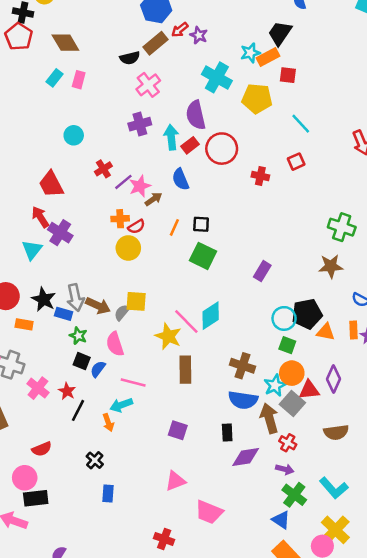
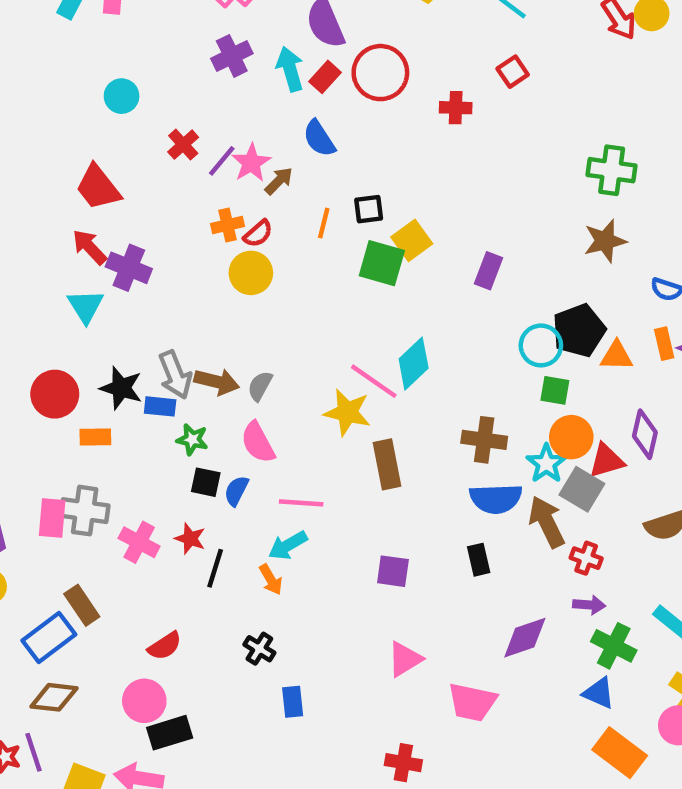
yellow square: (136, 301) -> (412, 240), moved, turned -30
purple diamond: (246, 457) -> (525, 638), moved

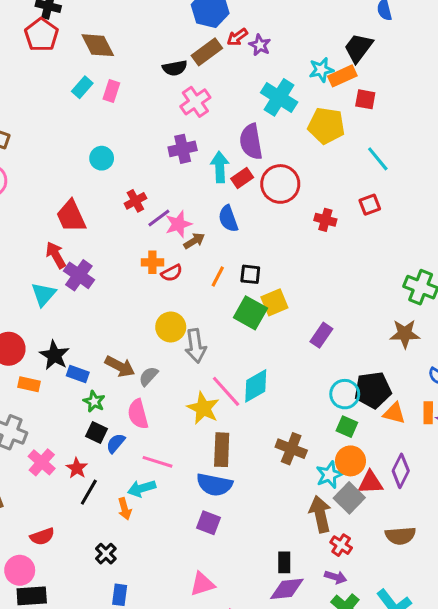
yellow circle: (251, 273) -> (171, 327), moved
gray arrow: (175, 375) -> (196, 346), moved
blue semicircle: (496, 499) -> (214, 485), moved
black rectangle: (479, 560) -> (284, 562), moved

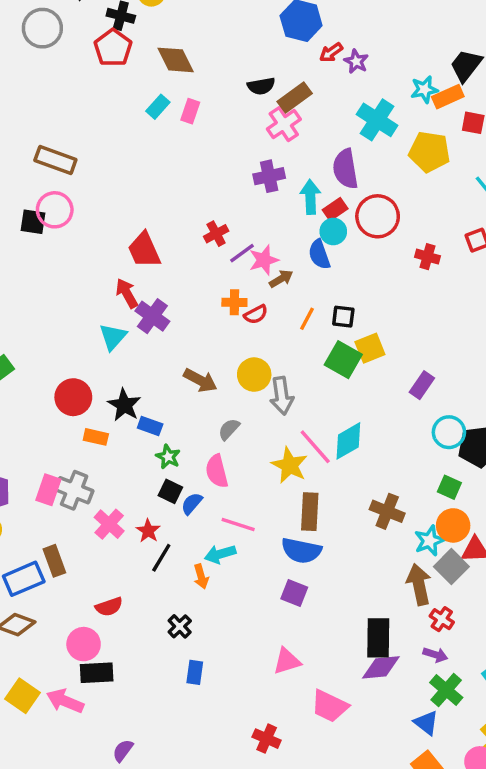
brown rectangle: (207, 52) -> (295, 97), moved
cyan circle: (102, 158) -> (333, 231), moved
brown arrow: (120, 366) -> (200, 380), moved
cyan circle: (345, 394) -> (449, 432), moved
black rectangle: (284, 562) -> (378, 638), size x1.6

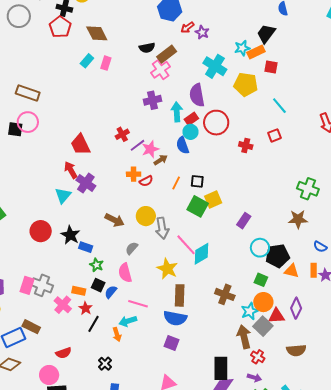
orange rectangle: (96, 437) -> (79, 291), moved
pink line: (315, 447) -> (186, 245), moved
brown rectangle: (54, 561) -> (31, 327), turned -42

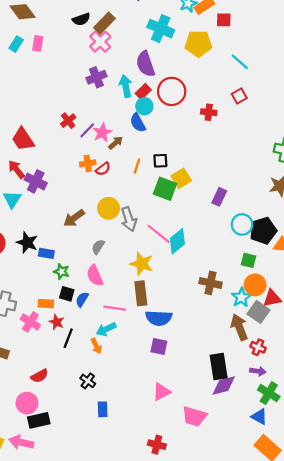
brown arrow: (114, 220) -> (74, 218), turned 126
brown rectangle: (180, 295) -> (141, 293), moved

